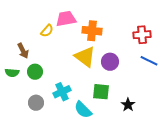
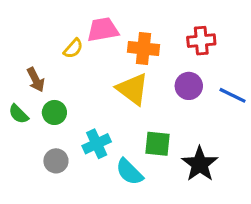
red cross: (142, 35) -> (201, 41), moved
purple circle: (110, 62) -> (189, 86), moved
green semicircle: (12, 73) -> (18, 114), turned 40
black star: (128, 105) -> (200, 164), size x1.6

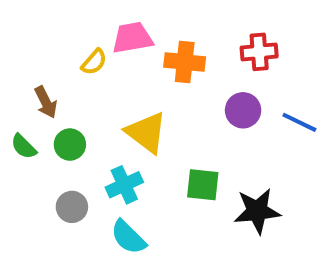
yellow triangle: (133, 89) -> (146, 132), moved
black star: (200, 164) -> (257, 211), turned 30
cyan semicircle: (129, 172) -> (128, 237), moved

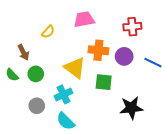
pink trapezoid: (132, 38) -> (84, 19), moved
orange cross: (185, 62) -> (98, 50), moved
green square: (203, 185) -> (104, 82), moved

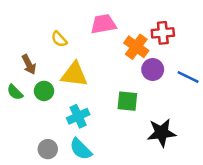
yellow semicircle: (48, 32) -> (59, 39), turned 96
orange cross: (98, 50) -> (136, 47), moved, turned 30
yellow triangle: (75, 68) -> (74, 75), moved, turned -30
gray circle: (37, 106) -> (48, 149), moved

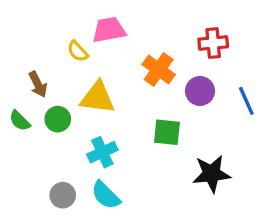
pink trapezoid: (103, 24) -> (109, 30), moved
orange cross: (136, 47) -> (159, 69), moved
blue line: (188, 77) -> (246, 101), turned 40

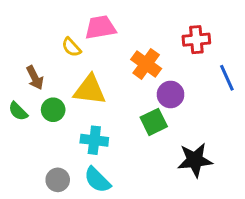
purple circle: (200, 91) -> (171, 94), moved
blue line: (246, 101) -> (227, 78), moved
green square: (167, 132) -> (154, 122), turned -32
cyan cross: (102, 152) -> (94, 140), turned 32

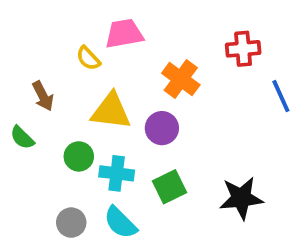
purple circle: (171, 94) -> (162, 128), moved
green circle: (53, 110) -> (79, 156), moved
green square: (154, 122) -> (169, 187), moved

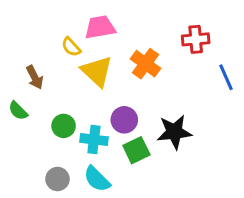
yellow triangle: (111, 111) -> (97, 71), moved, turned 36
purple circle: (162, 128) -> (124, 120), moved
black star: (241, 198) -> (174, 132), moved

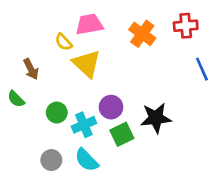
red cross: (196, 39) -> (186, 26), moved
orange cross: (146, 64) -> (142, 34), moved
cyan cross: (94, 140) -> (84, 125), turned -30

